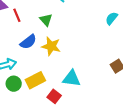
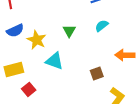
green triangle: (46, 20) -> (69, 31), moved
cyan triangle: (72, 78) -> (54, 61), moved

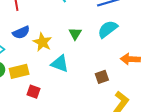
cyan semicircle: (102, 26) -> (108, 29), size x1.5
red square: (29, 89) -> (34, 92), turned -32

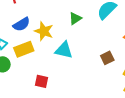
green triangle: (75, 34) -> (75, 19), turned 32
yellow rectangle: (19, 71) -> (24, 49), moved

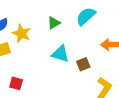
cyan triangle: (64, 50) -> (60, 54), moved

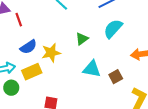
yellow star: (22, 33) -> (51, 53), turned -30

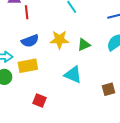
yellow star: (51, 53) -> (59, 40), moved
cyan triangle: (92, 69) -> (73, 75), moved

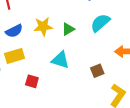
red square: (40, 101) -> (32, 81), moved

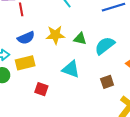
cyan semicircle: (100, 23) -> (105, 46), moved
green triangle: (68, 29) -> (80, 39), turned 40

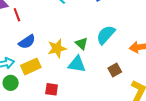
yellow star: (55, 35) -> (57, 48), moved
green triangle: (80, 39) -> (82, 44), moved, turned 40

